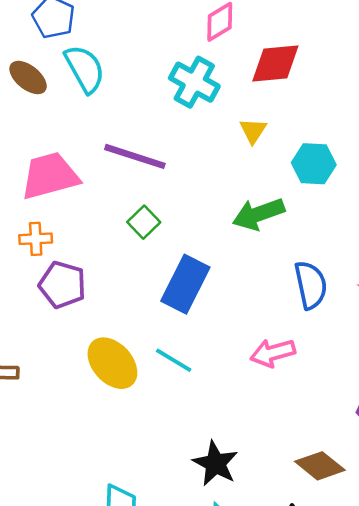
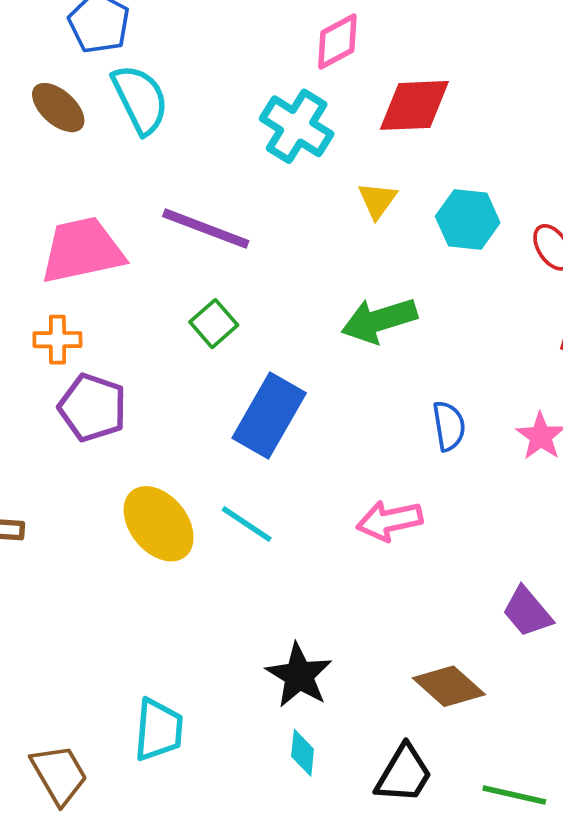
cyan hexagon: (314, 164) -> (468, 219), moved
blue semicircle: (311, 285) -> (449, 426), size x0.7

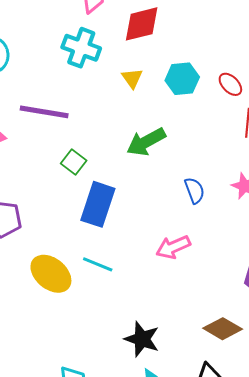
green square: (214, 324) -> (74, 162), moved

